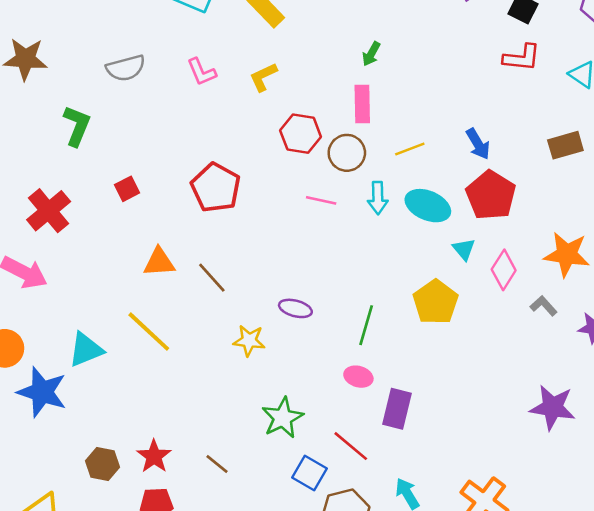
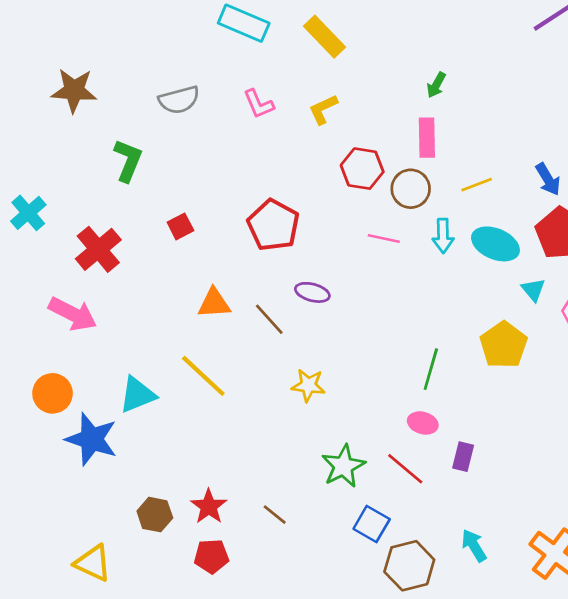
purple ellipse: (295, 308) -> (312, 292), moved
purple rectangle: (397, 409) -> (463, 457), size x0.7
red line: (351, 446) -> (405, 469), moved

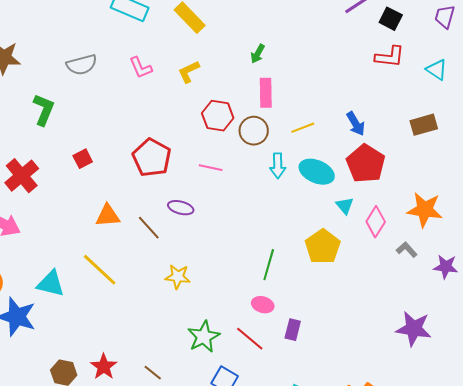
green arrow: (436, 85) -> (258, 54), moved
pink line: (384, 239) -> (211, 168), moved
cyan triangle: (137, 395) -> (51, 284), turned 36

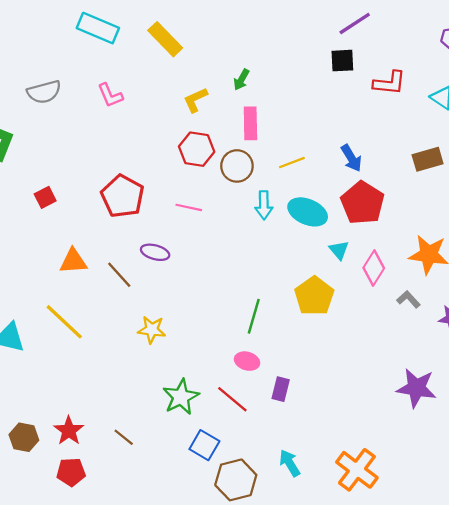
black square: (391, 19) -> (342, 61), moved, turned -30
yellow L-shape: (189, 72) -> (195, 100), moved

